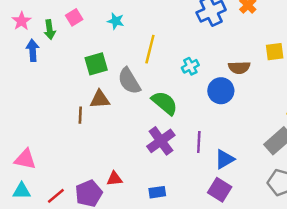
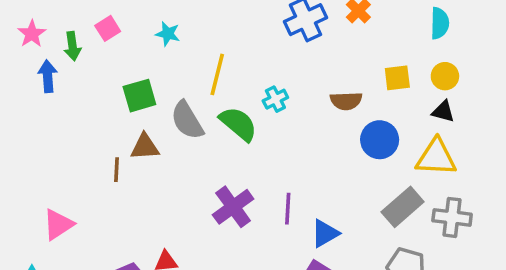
blue circle: (221, 91) -> (380, 140), moved
green semicircle: (165, 103) -> (238, 124), moved
pink triangle: (25, 159) -> (58, 224), moved, turned -45

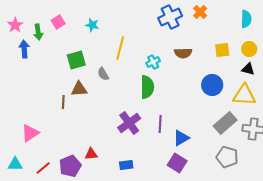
brown semicircle: (346, 101) -> (183, 53), moved
gray semicircle: (187, 120) -> (103, 74), size x0.6
green semicircle: (238, 124) -> (147, 87), moved, turned 50

